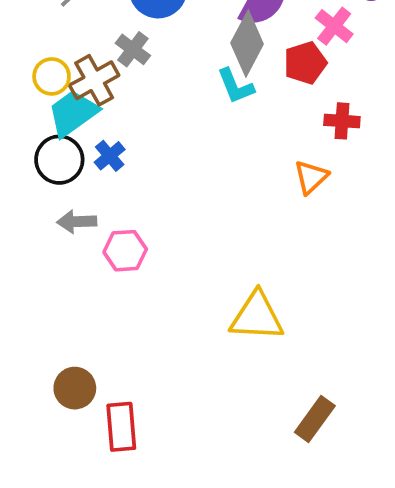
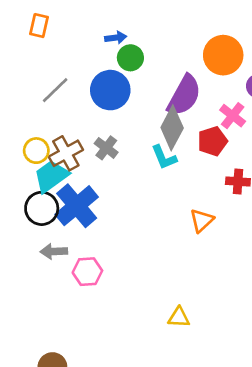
gray cross: (133, 49) -> (106, 148), moved
blue cross: (110, 156) -> (77, 206), size x2.0
orange triangle: (311, 177) -> (202, 221), moved
yellow triangle: (257, 316) -> (179, 317), size x0.6

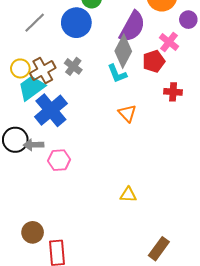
black circle: (42, 208) -> (15, 140), moved
orange triangle: (202, 221) -> (127, 113), moved, turned -30

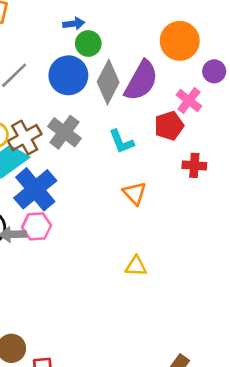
gray diamond: (123, 51) -> (108, 82), moved
gray cross: (73, 66) -> (64, 132), size x1.4
pink hexagon: (59, 160) -> (37, 226), moved
yellow triangle: (128, 195) -> (136, 266), moved

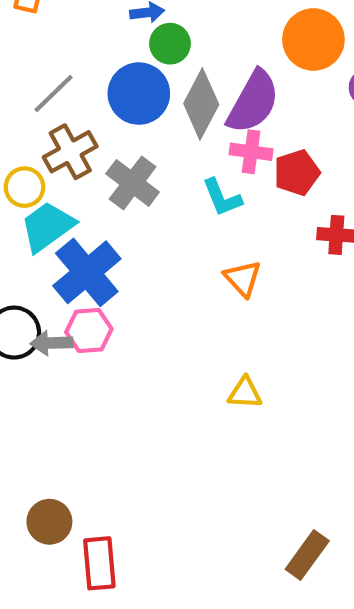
pink cross: (189, 100) -> (251, 152), moved, turned -30
brown cross: (25, 138) -> (70, 152), moved

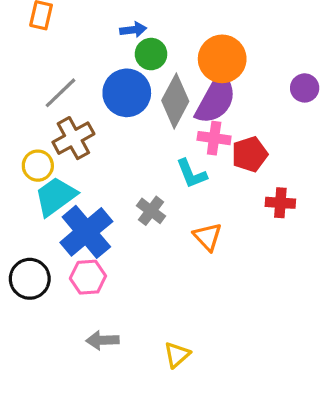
orange circle: (313, 39) -> (222, 59), moved
gray cross: (133, 183) -> (151, 211), moved, size x0.7
gray arrow: (52, 343) -> (103, 340), moved
yellow triangle: (245, 393) -> (177, 355), moved, turned -44

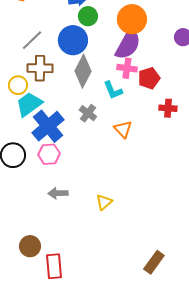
gray diamond: (175, 101) -> (83, 71), moved
brown cross: (73, 138) -> (40, 68), turned 30

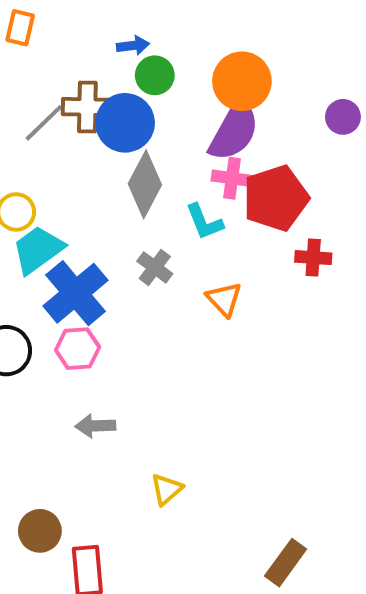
brown cross: (40, 68) -> (87, 107), moved
red pentagon: (149, 78) -> (276, 198), size x1.5
yellow triangle: (104, 202) -> (167, 489), moved

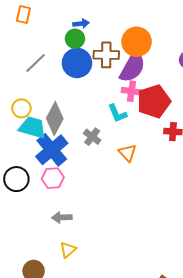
green circle: (155, 75) -> (75, 39), moved
brown cross: (87, 107) -> (106, 55), moved
gray diamond: (145, 184) -> (55, 118), moved
cyan trapezoid: (38, 250) -> (33, 128), turned 52
yellow triangle: (167, 489) -> (68, 250), moved

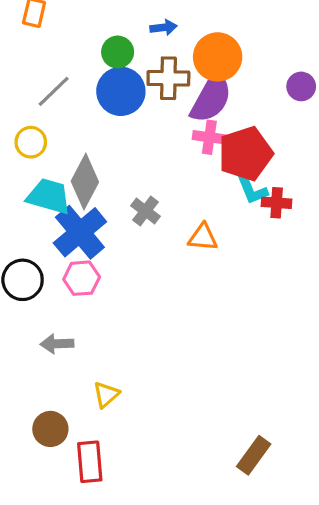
blue arrow: (81, 24) -> (163, 27), moved
yellow circle: (21, 108) -> (31, 142), moved
cyan L-shape: (117, 113) -> (252, 190), moved
orange triangle: (127, 153) -> (203, 237), turned -42
gray arrow: (62, 217) -> (57, 344), moved

